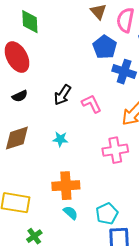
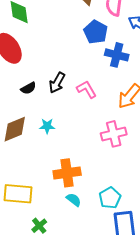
black semicircle: (20, 96) -> (28, 88), moved
cyan star: (60, 139) -> (47, 126), moved

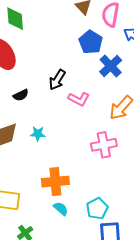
blue cross: (117, 55) -> (111, 66), turned 30
black arrow: (57, 83) -> (57, 80), moved
pink L-shape: (87, 89) -> (79, 99), turned 145

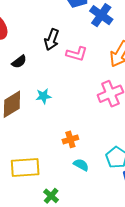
orange cross: (55, 182) -> (70, 139), size x0.6

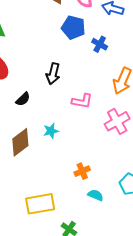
blue cross: (101, 15) -> (100, 44), size x0.7
pink L-shape: (77, 54) -> (82, 101), moved

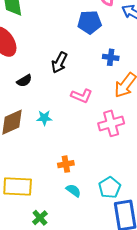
blue pentagon: (73, 27) -> (90, 22), turned -30
blue cross: (100, 44) -> (111, 57), moved, turned -35

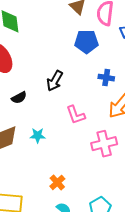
pink L-shape: (82, 96) -> (76, 115), turned 45
orange cross: (66, 164) -> (57, 182), turned -35

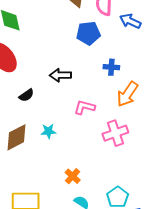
black arrow: (55, 81) -> (60, 75), turned 65
pink L-shape: (76, 115) -> (84, 107), turned 130

